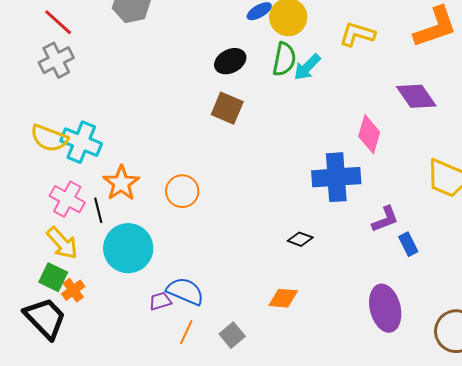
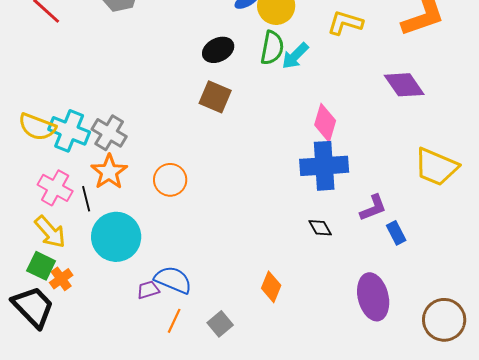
gray cross: (56, 60) -> (109, 133), moved, turned -32
pink diamond: (369, 134) -> (325, 123), moved
black diamond: (300, 239) -> (320, 228), moved, turned 40
orange diamond: (283, 298) -> (271, 287), turned -72

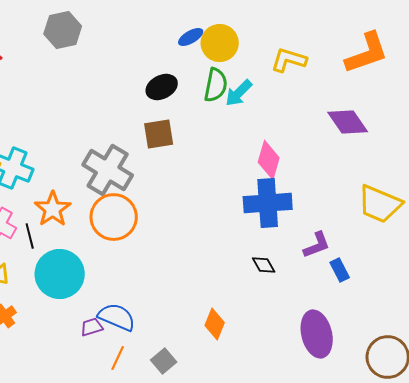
brown square: (215, 97) -> (159, 134), turned -32
gray cross: (109, 133) -> (108, 170), moved, size x1.4
orange circle: (170, 180) -> (114, 217), size x1.4

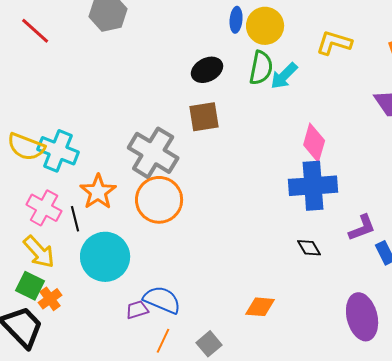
blue ellipse: (191, 37) -> (236, 20), turned -55
orange diamond: (215, 324) -> (260, 307), turned 72

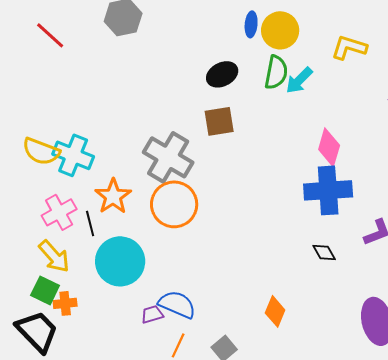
pink cross: (44, 208) -> (59, 212), turned 32
orange cross: (50, 299) -> (65, 303), turned 30
orange diamond: (260, 307) -> (275, 311), turned -72

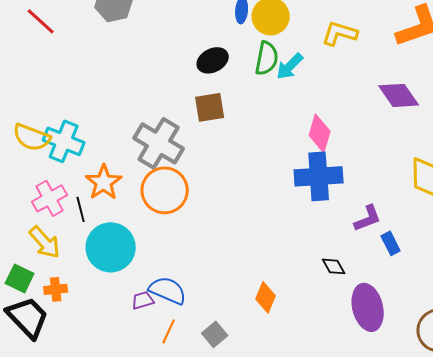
black diamond: (324, 252) -> (334, 266), moved
green square: (45, 290) -> (20, 278), moved

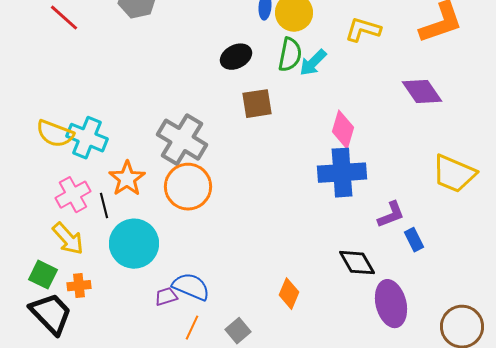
brown square: (210, 107) -> (257, 104), moved
black diamond: (334, 266) -> (357, 263), size x1.5

